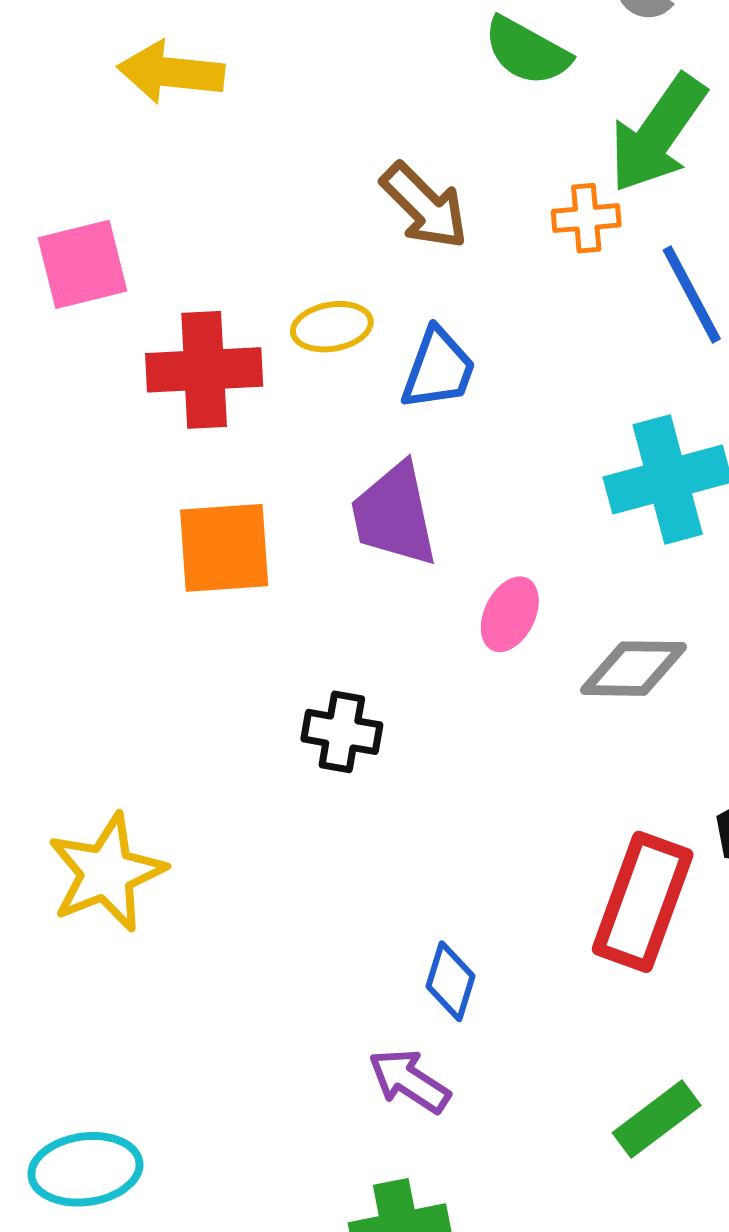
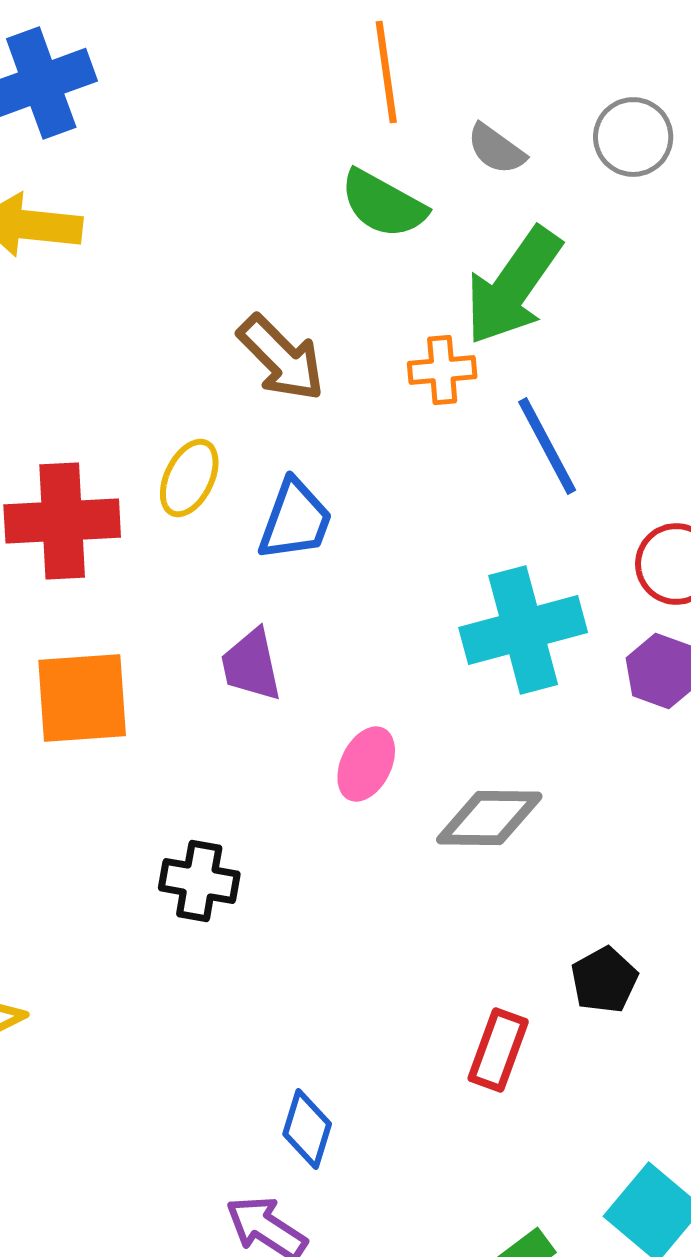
yellow ellipse: (332, 327) -> (189, 478), turned -54
purple trapezoid: (394, 515) -> (251, 665), size x0.7
red rectangle: (643, 902) -> (498, 1050), size x0.6

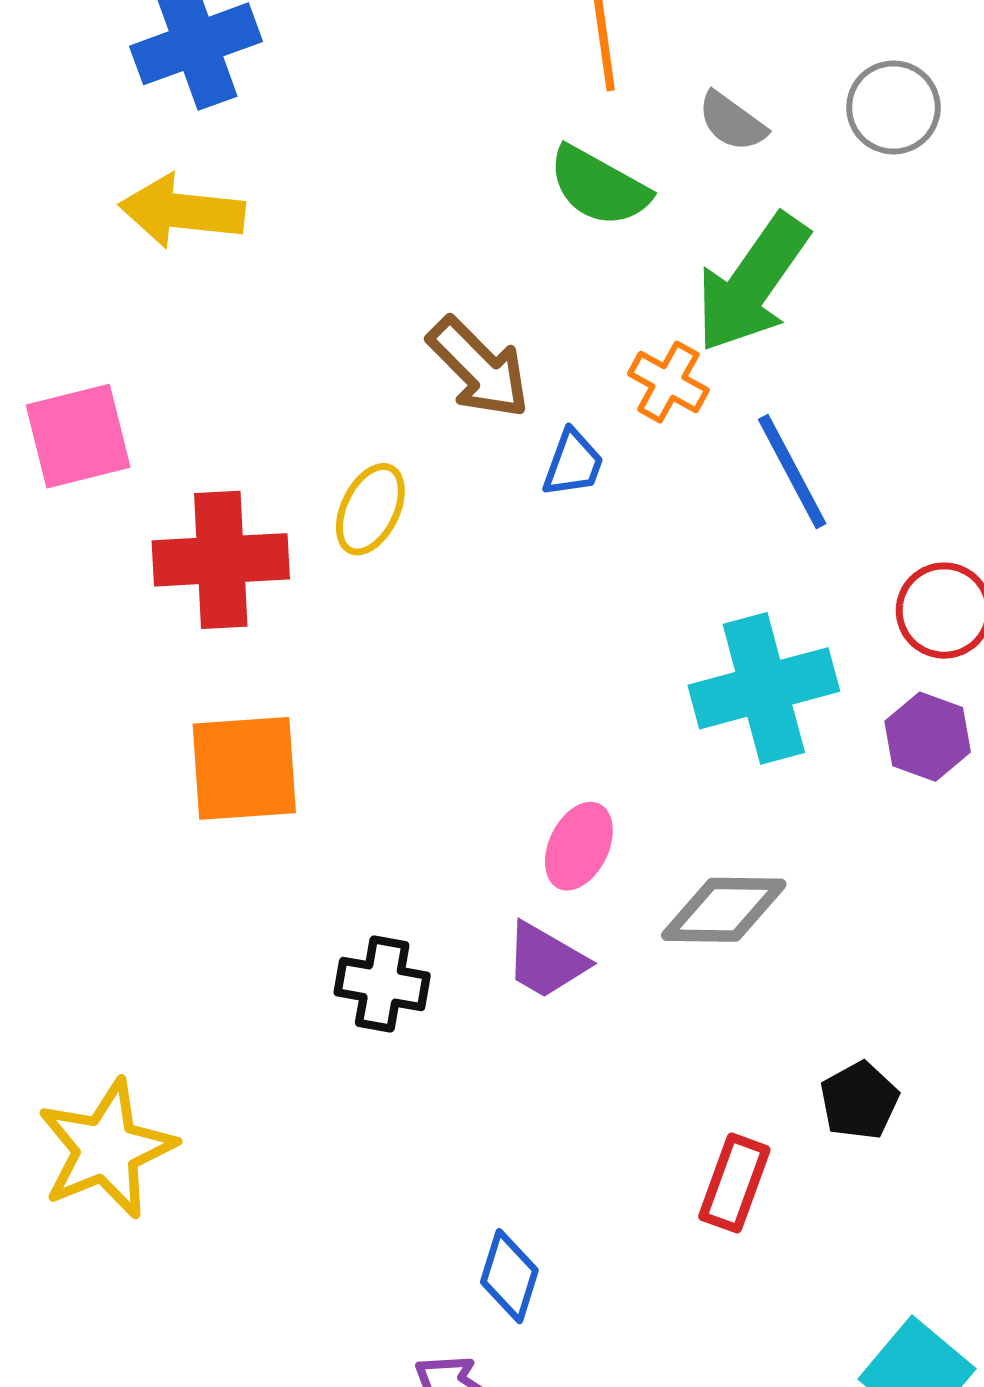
orange cross: (442, 370) -> (668, 382), turned 34
blue trapezoid: (295, 520) -> (573, 463), moved, size x0.7
purple trapezoid: (251, 665) -> (546, 960), moved, turned -48

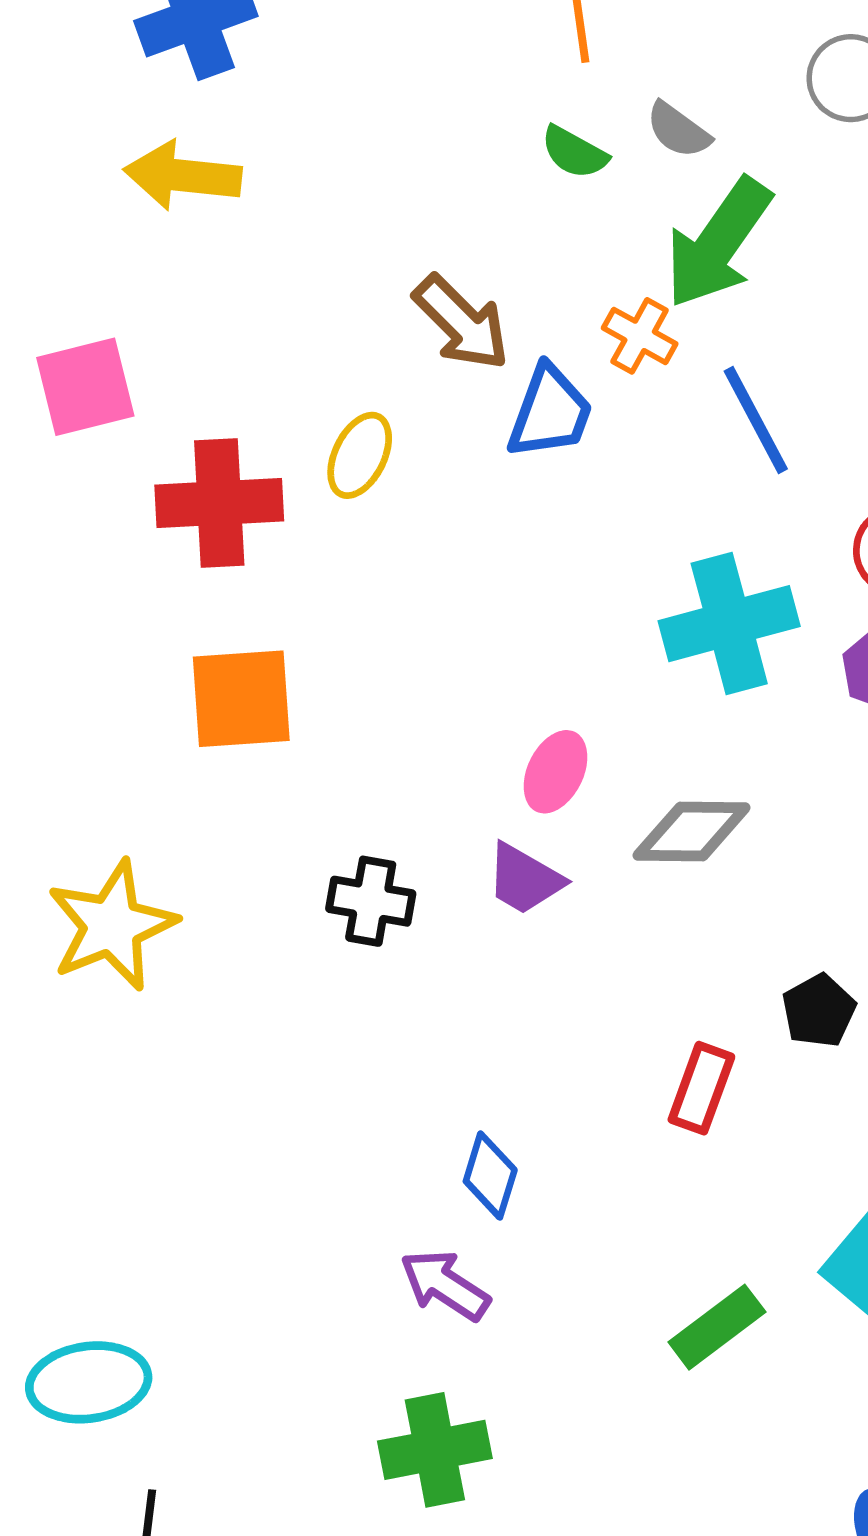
gray semicircle: (732, 122) -> (678, 130), moved
green semicircle: (599, 186) -> (574, 152), size x0.7
blue trapezoid: (573, 463) -> (550, 412), size x1.5
yellow star: (106, 1149) -> (112, 926), moved

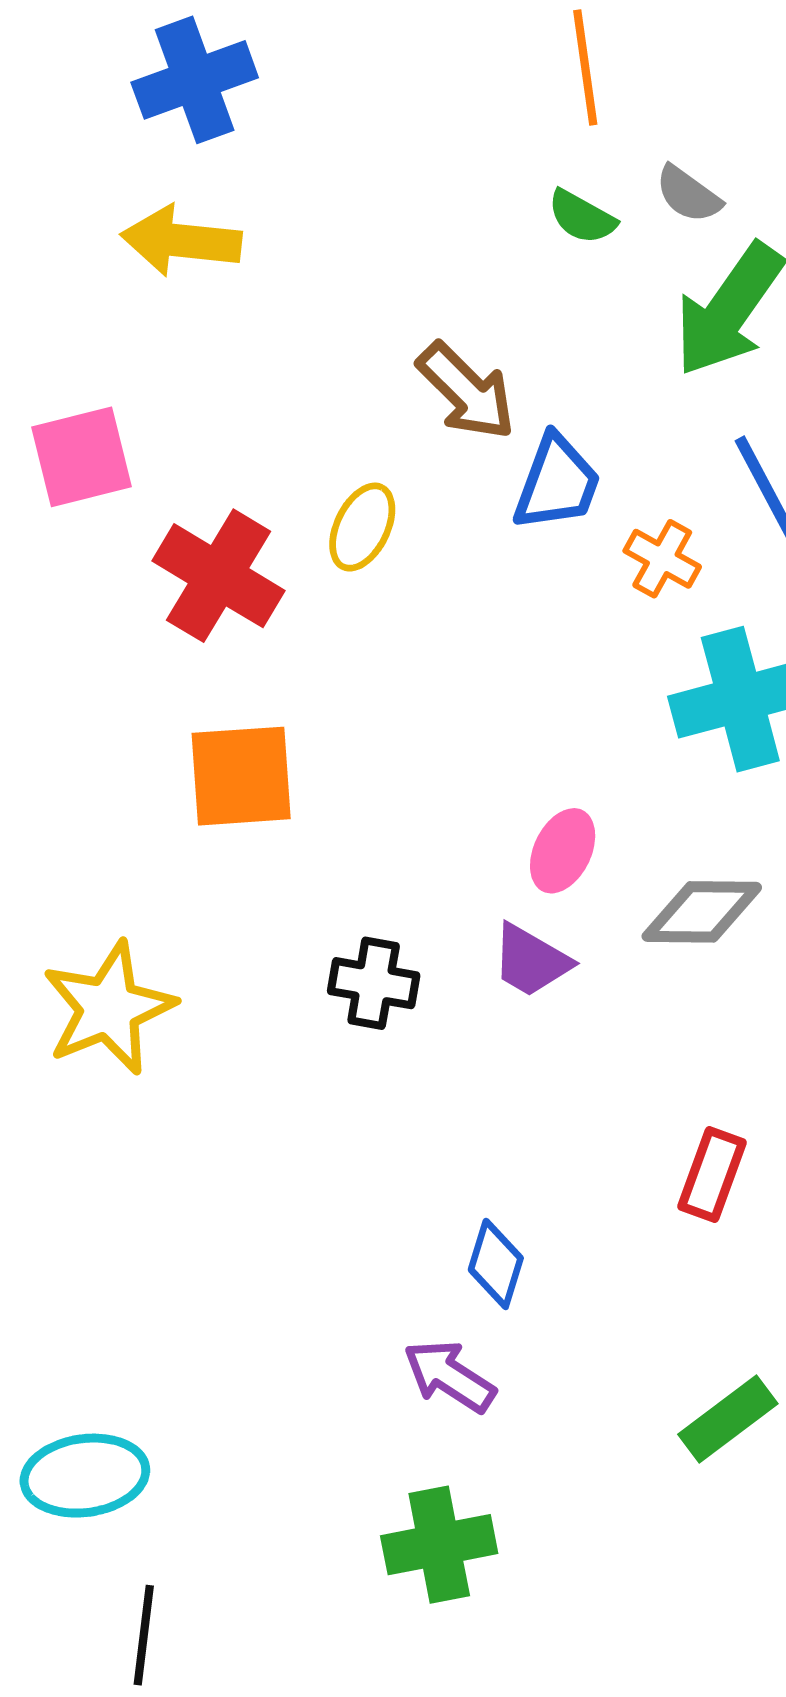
orange cross: (640, 336) -> (662, 559), moved
red cross: (219, 503) -> (218, 576), turned 34

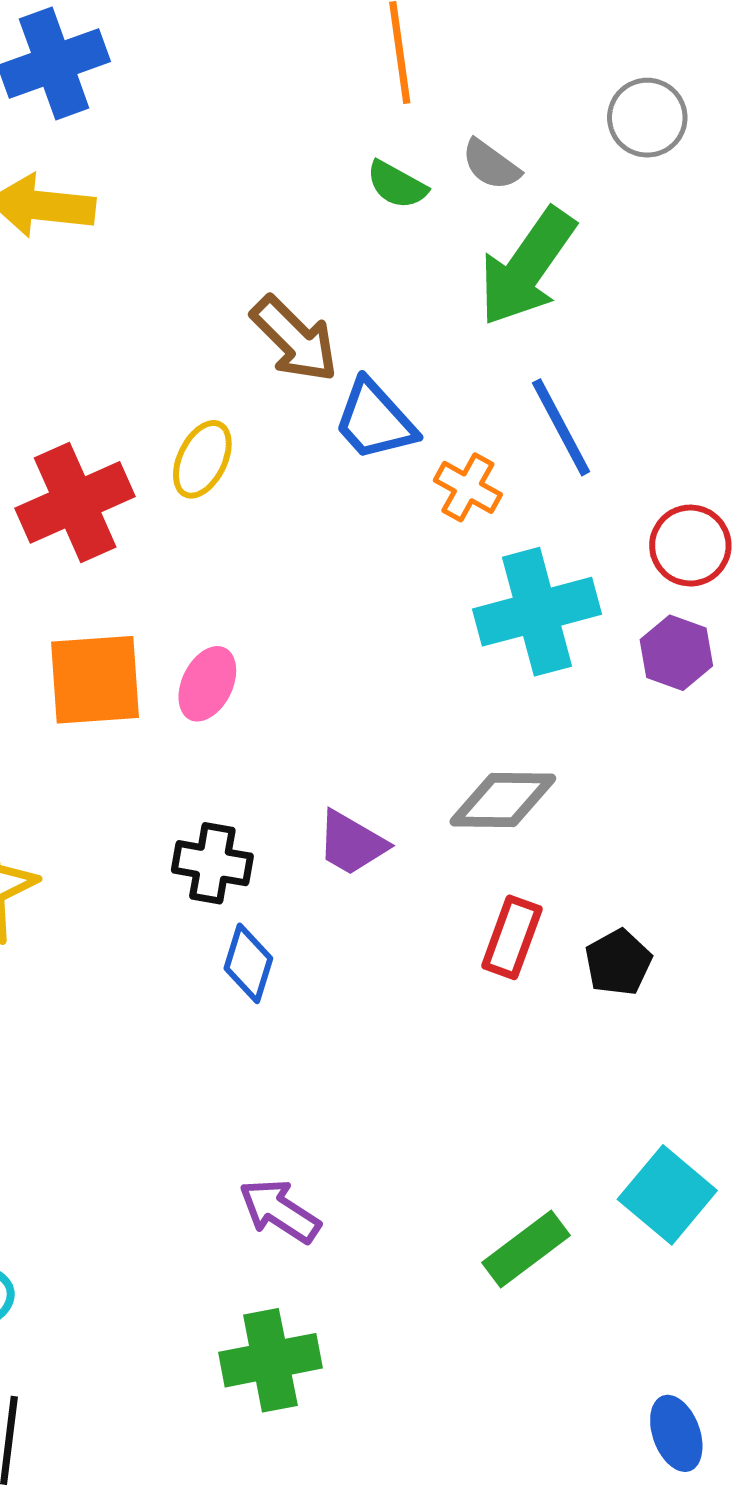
blue trapezoid: (557, 483) -> (375, 420), turned 118
red cross: (218, 576) -> (75, 502), turned 35
pink ellipse: (563, 851) -> (207, 684), moved
red rectangle: (712, 1174) -> (512, 937), moved
blue diamond: (496, 1264) -> (248, 963), moved

